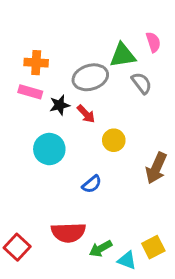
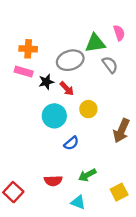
cyan circle: (49, 149) -> (54, 116), moved
red semicircle: (68, 232) -> (53, 181), size x0.7
green arrow: (101, 249) -> (87, 175), moved
cyan triangle: (127, 260) -> (78, 202), moved

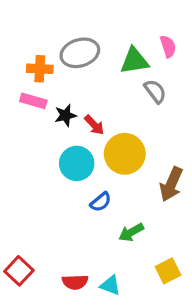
gray ellipse: (70, 60) -> (80, 53), moved
yellow circle: (88, 109) -> (125, 154), size x1.6
green arrow: (87, 175) -> (131, 232), moved
red semicircle: (53, 181) -> (75, 282), moved

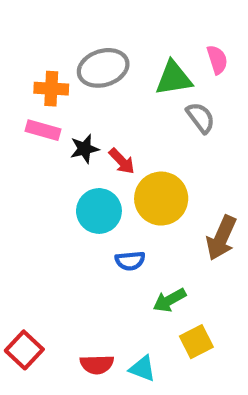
blue semicircle: (101, 202) -> (130, 261), turned 35
yellow square: (168, 271) -> (196, 342), moved

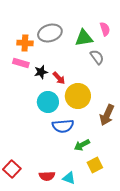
blue semicircle: (130, 261) -> (63, 126), size x1.5

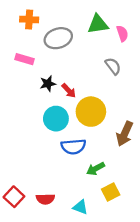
green triangle: (84, 38) -> (98, 24), moved
orange cross: (25, 43) -> (29, 20), moved
pink rectangle: (21, 63) -> (24, 59), moved
red semicircle: (47, 176) -> (45, 199), moved

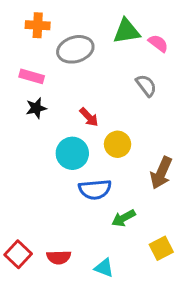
pink semicircle: (122, 33) -> (158, 43), turned -35
black star: (48, 84) -> (36, 108), moved
yellow circle: (91, 112) -> (118, 144), size x0.7
yellow square: (111, 192) -> (161, 248), moved

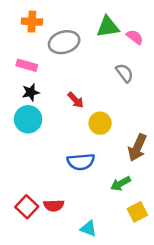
cyan circle: (72, 153) -> (28, 119), moved
green arrow: (124, 218) -> (121, 184), moved
red square: (18, 254) -> (27, 207), moved
red semicircle: (59, 257) -> (54, 205), moved

